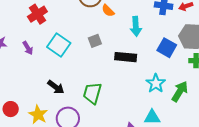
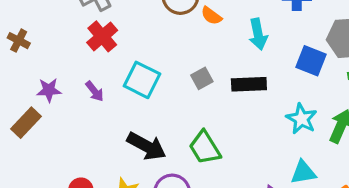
gray square: (95, 41) -> (202, 78), moved
black arrow: (56, 87) -> (147, 146), size x1.4
green trapezoid: (92, 93) -> (205, 148), turned -40

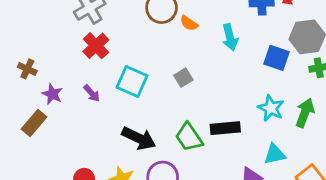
brown cross: (19, 41) -> (27, 69), moved
black rectangle: (249, 84) -> (225, 128), moved
purple star: (49, 90) -> (52, 94), turned 30

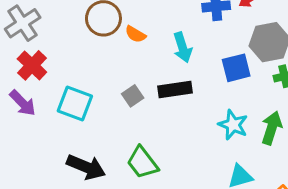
blue square: (277, 58) -> (236, 68), turned -30
purple arrow: (92, 93) -> (23, 103), moved, size x1.4
black rectangle: (225, 128) -> (175, 89), moved

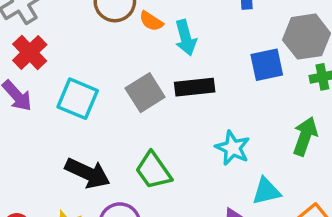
cyan arrow: (182, 47) -> (186, 38), moved
gray square: (133, 96) -> (145, 93), size x1.5
cyan star: (233, 125) -> (233, 148), moved

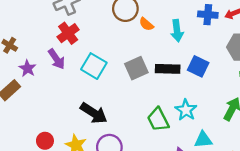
cyan arrow: (186, 38) -> (177, 31), moved
blue square: (267, 65) -> (198, 66), moved, turned 30
green trapezoid: (153, 171) -> (158, 120), moved

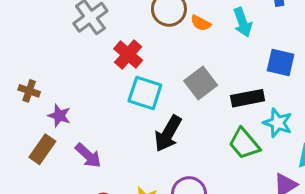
red cross: (68, 33) -> (128, 55), moved
purple arrow: (56, 59) -> (88, 155), moved
black rectangle: (168, 69) -> (248, 98), moved
black arrow: (94, 113) -> (168, 134), moved, turned 100

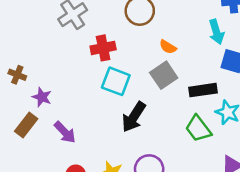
cyan arrow: (243, 22) -> (216, 32), moved
orange semicircle: (201, 23) -> (168, 47), moved
red cross: (128, 55) -> (103, 48), turned 35

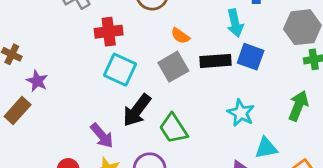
black rectangle: (203, 90) -> (215, 61), moved
green trapezoid: (198, 129) -> (173, 128), moved
purple arrow: (65, 132) -> (102, 136), moved

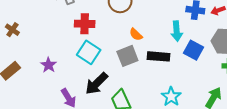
blue square: (251, 57) -> (194, 50), moved
purple star: (37, 81) -> (49, 65), moved

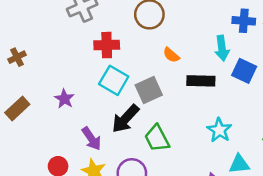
brown cross: (12, 30) -> (17, 57), turned 32
gray square: (127, 56) -> (149, 90), moved

